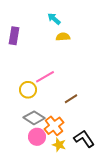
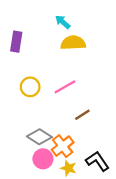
yellow semicircle: (63, 37) -> (73, 43), size x1.5
pink line: (45, 77) -> (65, 87), moved
yellow circle: (28, 90) -> (30, 87), moved

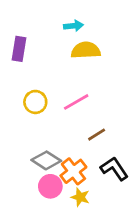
cyan arrow: (63, 22) -> (73, 26), turned 133
black L-shape: (97, 161) -> (114, 169), moved

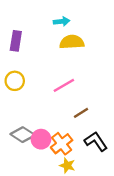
yellow circle: (35, 102) -> (15, 81), moved
gray diamond: (46, 160) -> (23, 135), moved
pink circle: (50, 186) -> (41, 139), moved

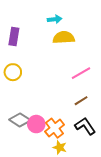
pink line: (64, 85) -> (81, 73), moved
brown line: (81, 113) -> (81, 101), moved

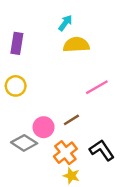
cyan arrow: (55, 19) -> (65, 23), turned -48
brown line: (81, 101) -> (71, 120), moved
pink circle: (36, 124) -> (44, 127), moved

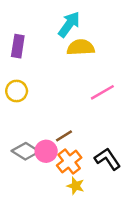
cyan arrow: (65, 23) -> (69, 24), size x1.5
brown line: (71, 120) -> (64, 136), moved
pink circle: (44, 127) -> (46, 151), moved

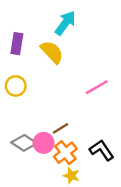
yellow semicircle: (81, 47) -> (52, 52), moved, turned 50

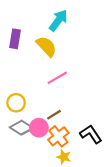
yellow circle: (16, 86) -> (16, 103), moved
pink line: (97, 87) -> (57, 78), moved

